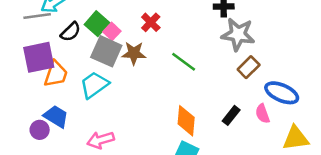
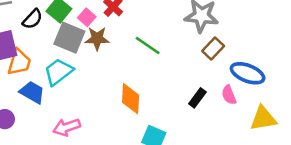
pink square: (112, 31) -> (87, 17), moved
blue trapezoid: (56, 116) -> (32, 92), moved
orange diamond: (186, 121) -> (131, 99), moved

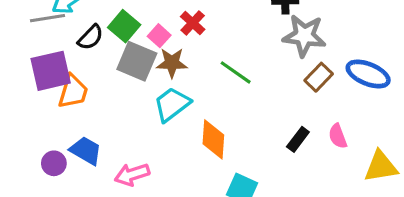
cyan trapezoid: (58, 72) -> (172, 104), moved
blue ellipse: (248, 73) -> (368, 74), moved
blue trapezoid: (32, 92) -> (86, 151), moved

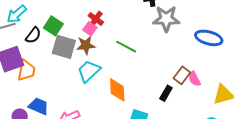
pink square: (159, 36) -> (90, 29), moved
brown rectangle: (319, 77) -> (182, 75), moved
black rectangle: (298, 139) -> (166, 93), moved

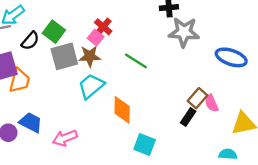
gray square: (64, 47) -> (64, 56), turned -35
black rectangle: (166, 93) -> (188, 117), moved

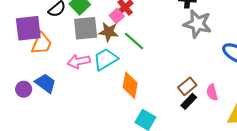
green line: (136, 61) -> (134, 41), moved
brown rectangle: (198, 98) -> (187, 86), moved
pink arrow: (65, 138) -> (79, 61), moved

